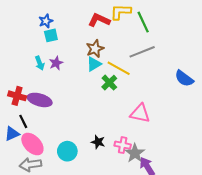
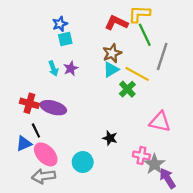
green line: (143, 22) -> (145, 35), moved
gray line: (142, 52) -> (162, 56), turned -50
black star: (98, 142) -> (110, 138), moved

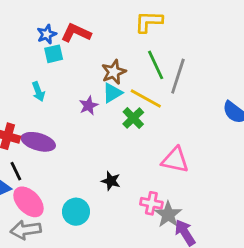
red L-shape: (116, 23) -> (76, 33), moved
green line: (145, 35) -> (156, 65), moved
purple star: (71, 68) -> (89, 105), moved

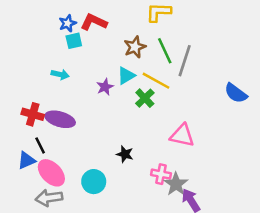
brown star: (114, 72) -> (135, 47), moved
cyan arrow: (38, 92) -> (60, 74), turned -56

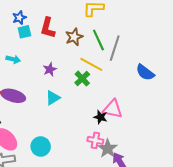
red L-shape: (94, 22) -> (48, 28), moved, turned -100
cyan triangle: (126, 76) -> (53, 98), moved
blue semicircle: (236, 93) -> (145, 72), moved
black star: (125, 154) -> (100, 117), moved

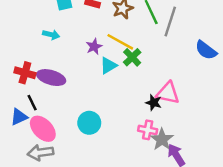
yellow line: (91, 64) -> (120, 42), moved
cyan triangle: (53, 98) -> (108, 66), moved
cyan circle: (41, 147) -> (89, 123), moved

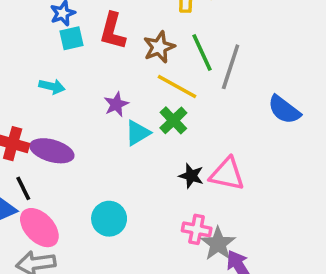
yellow line: (120, 42) -> (177, 86), moved
black star: (154, 103) -> (191, 176), moved

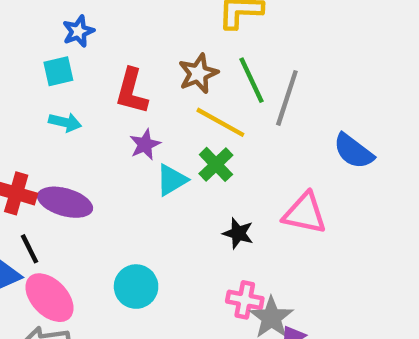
red L-shape: (113, 31) -> (132, 91), moved
cyan square: (72, 38) -> (58, 71), moved
pink triangle: (227, 174) -> (305, 213), moved

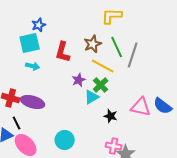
cyan square: (58, 71) -> (30, 43), size x1.5
purple star: (145, 144) -> (79, 80), moved
blue semicircle: (354, 151) -> (163, 106), moved
cyan triangle: (172, 180) -> (92, 97), moved

